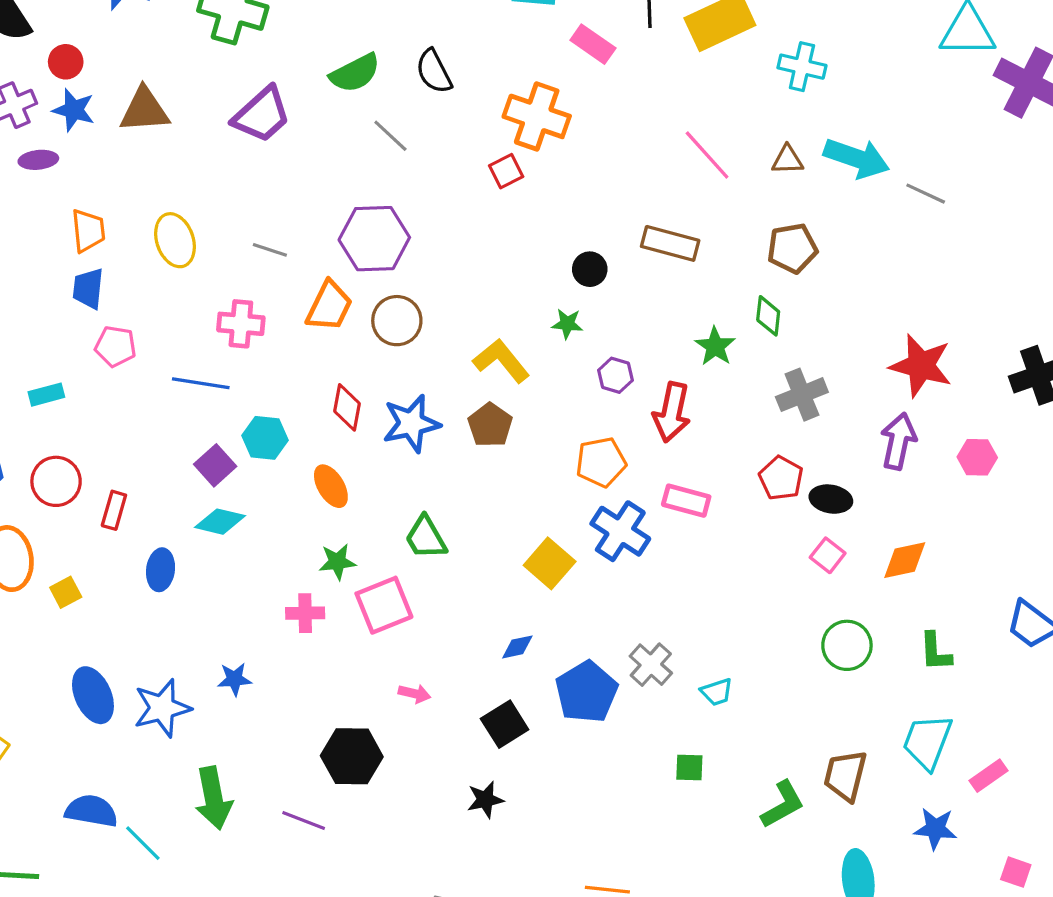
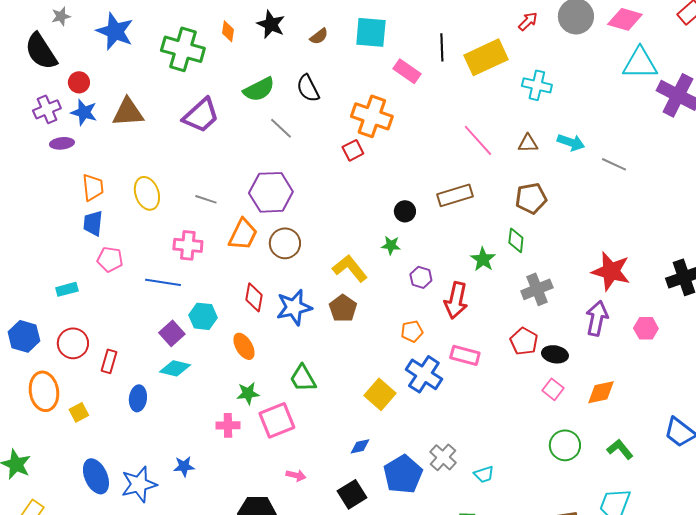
cyan arrow: (857, 158) -> (571, 142), size x0.7
brown rectangle: (670, 243) -> (455, 195), turned -32
orange pentagon: (601, 462) -> (412, 331), size x0.7
green L-shape: (935, 652) -> (620, 449), turned 144

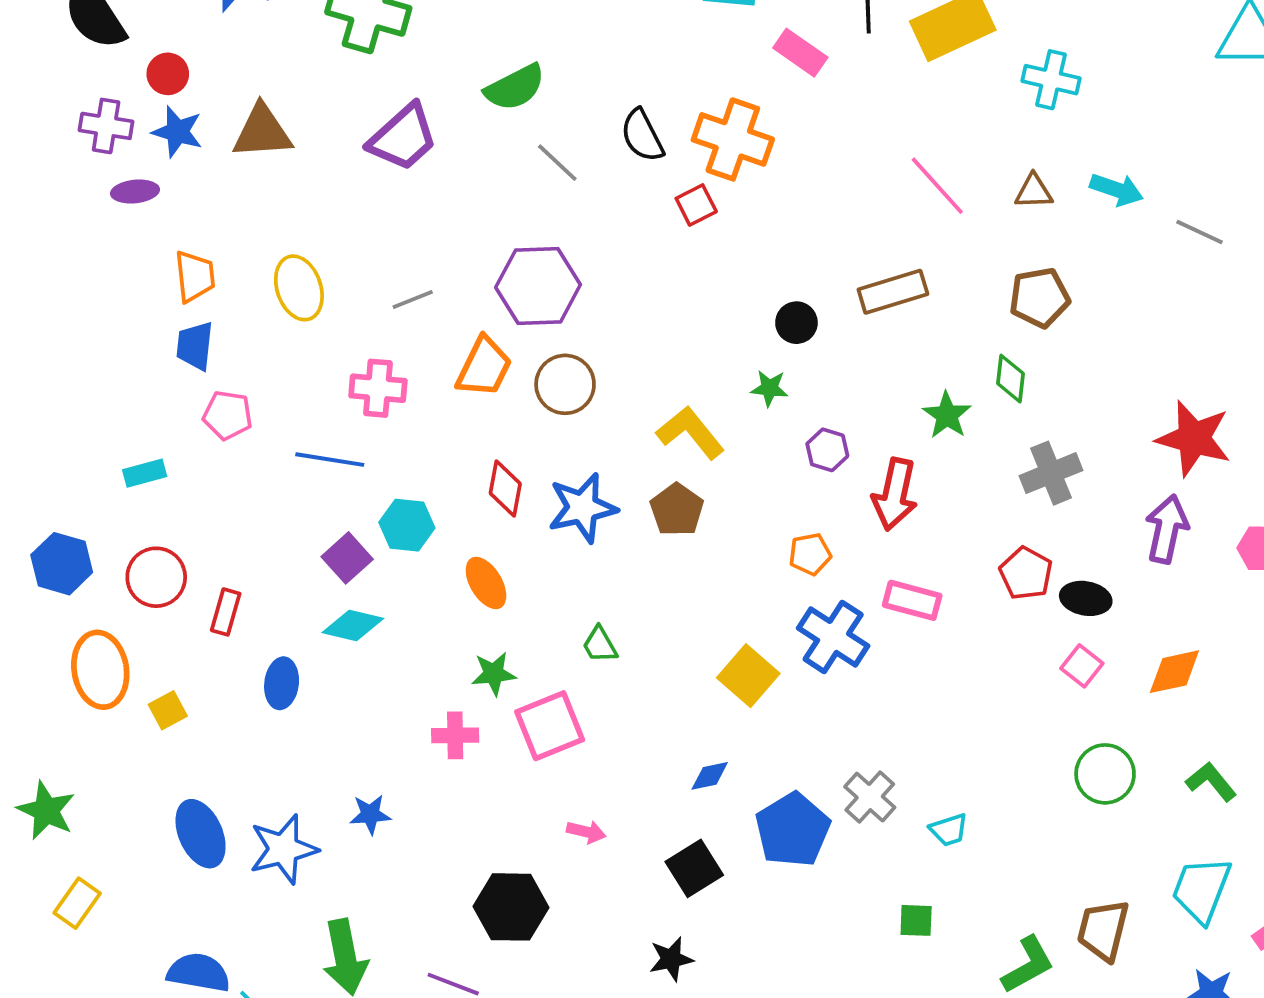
black semicircle: (308, 88) -> (642, 136), moved
purple cross: (47, 109) -> (106, 126), turned 32
gray line: (206, 199) -> (413, 299), turned -40
green trapezoid: (303, 378) -> (600, 645), size x0.7

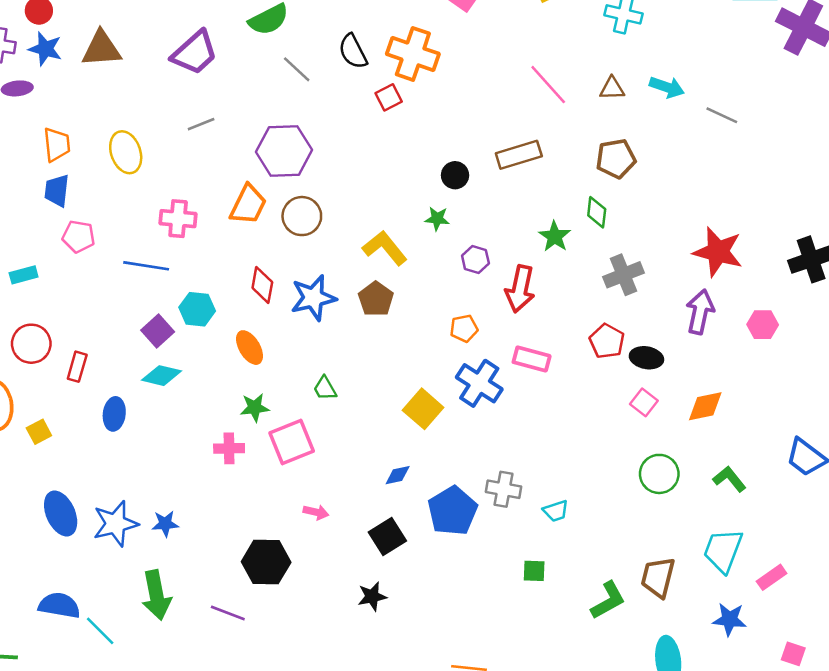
gray line: (413, 299) -> (201, 124), moved
gray cross: (870, 797) -> (504, 489), turned -32
blue star: (370, 814) -> (165, 524), moved

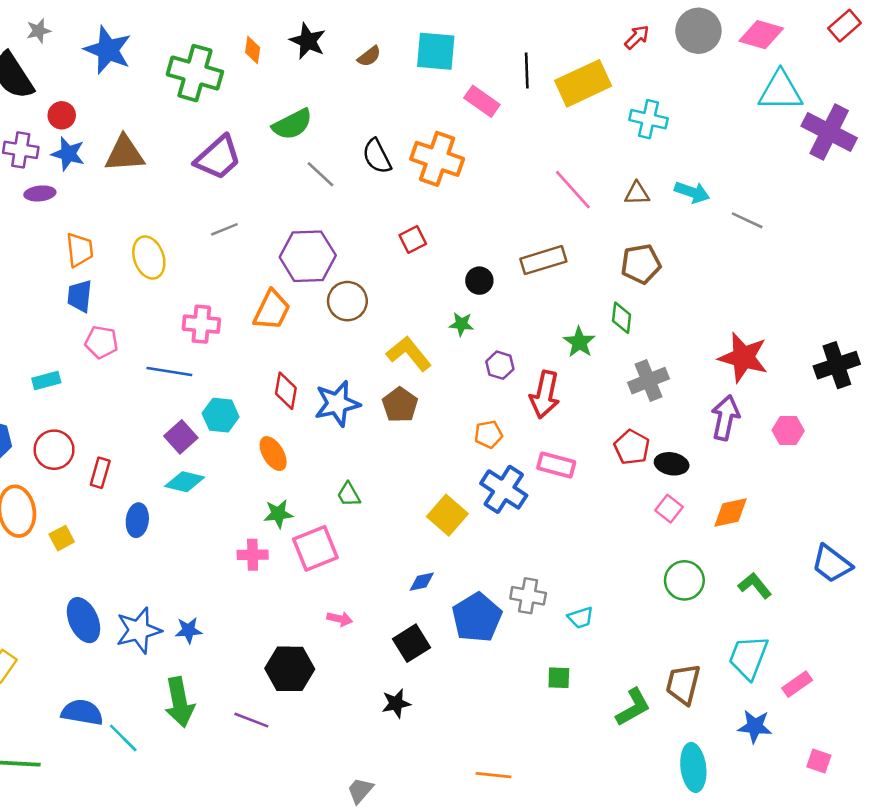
red square: (389, 97) -> (413, 240), moved
brown circle: (302, 216) -> (347, 301), moved

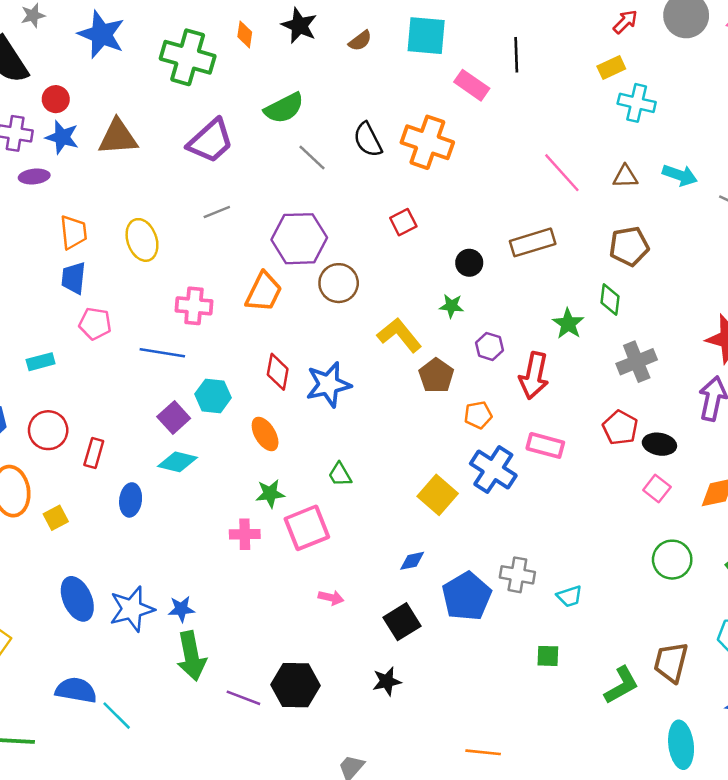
yellow rectangle: (583, 83) -> (611, 67), moved, size x0.5
brown pentagon: (400, 405) -> (436, 376), moved
black hexagon: (290, 669) -> (295, 685), moved
green arrow: (180, 702) -> (191, 656), moved

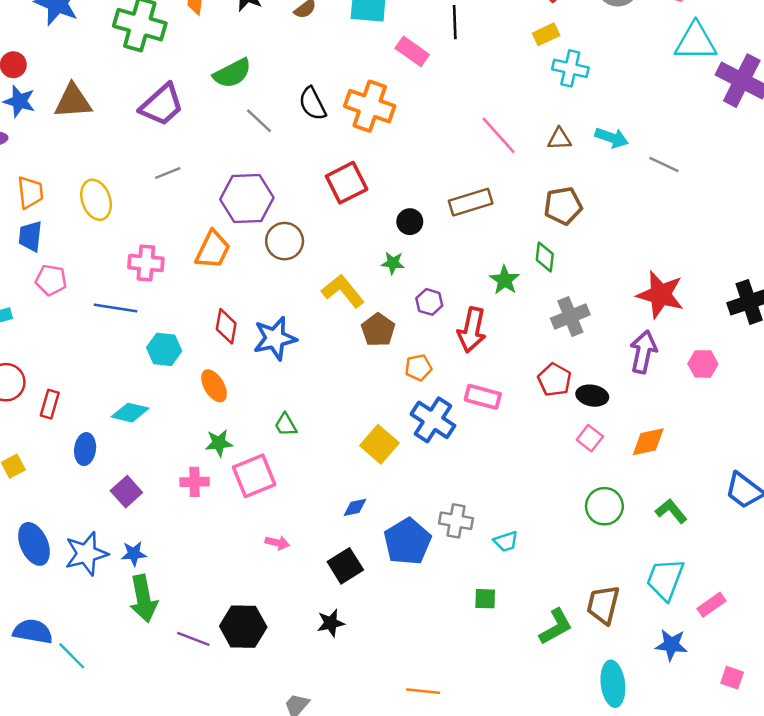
red square: (403, 222) -> (347, 183), size x1.6
purple square: (174, 417) -> (126, 492), moved

